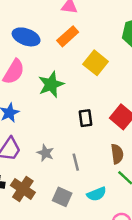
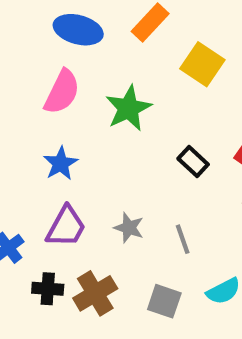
black rectangle: (85, 118) -> (193, 161), turned -35
brown cross: (23, 189) -> (95, 293), turned 30

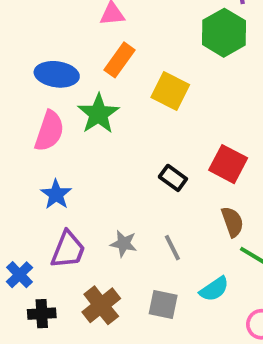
green star: (128, 108) -> (98, 114), moved
black cross: (48, 289) -> (42, 314), moved

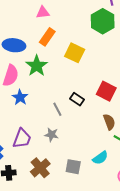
blue star: (56, 194) -> (20, 97), moved
gray line: (172, 248) -> (57, 109), moved

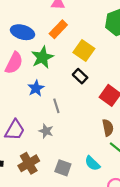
blue star: (20, 97) -> (36, 88), moved
black rectangle: (77, 99) -> (80, 76), moved
cyan semicircle: (100, 158) -> (92, 163), turned 70

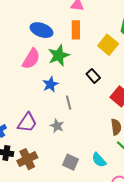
orange rectangle: (58, 29) -> (76, 30), turned -48
yellow square: (84, 50) -> (108, 45), moved
brown cross: (29, 163) -> (27, 159), moved

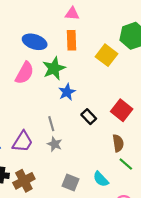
black rectangle: (93, 76) -> (89, 117), moved
blue star: (50, 84) -> (67, 92), moved
gray line: (69, 103) -> (51, 124), moved

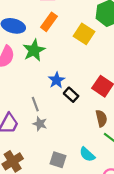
orange rectangle: (71, 40) -> (49, 22), turned 42
blue star: (67, 92) -> (57, 80), moved

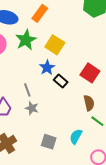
yellow square: (84, 34) -> (55, 45), moved
cyan semicircle: (87, 154) -> (76, 137), turned 77

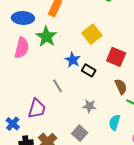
yellow square: (55, 45) -> (92, 34), moved, turned 30
gray star: (32, 108) -> (89, 106), moved
gray square: (49, 142) -> (80, 133), moved, turned 35

